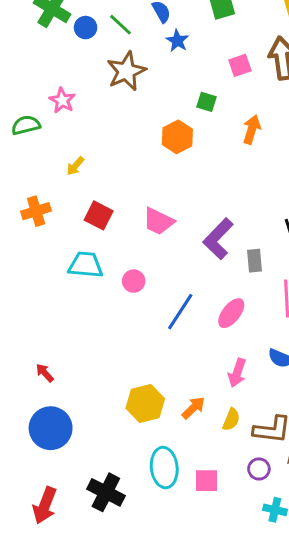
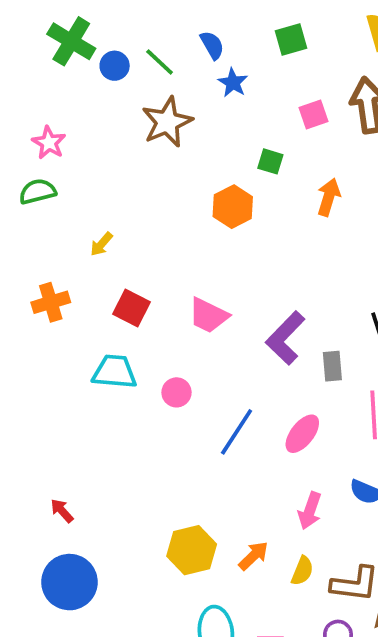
pink star: (62, 100) -> (49, 143), moved

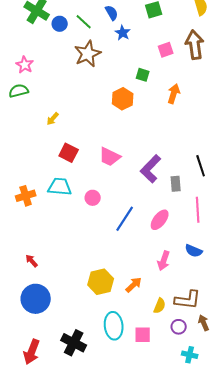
orange cross: (51, 302) -> (26, 196), moved
yellow semicircle: (302, 571) -> (160, 306), moved

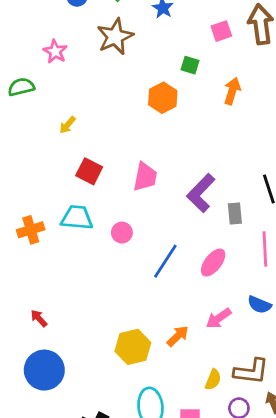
pink star: (25, 65) -> (55, 52), moved
pink trapezoid: (110, 157) -> (145, 177), turned -105
pink arrow: (164, 261) -> (219, 318), turned 36
orange arrow: (134, 285) -> (178, 336), moved

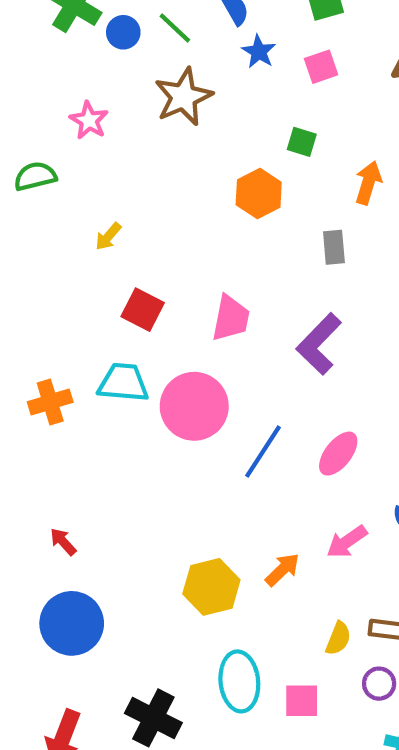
pink square: (221, 31) -> (321, 67), moved
gray rectangle: (235, 214) -> (334, 247), moved
pink circle: (122, 233) -> (194, 406), size x2.0

